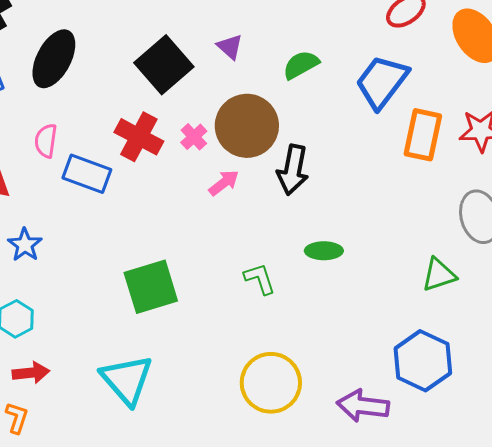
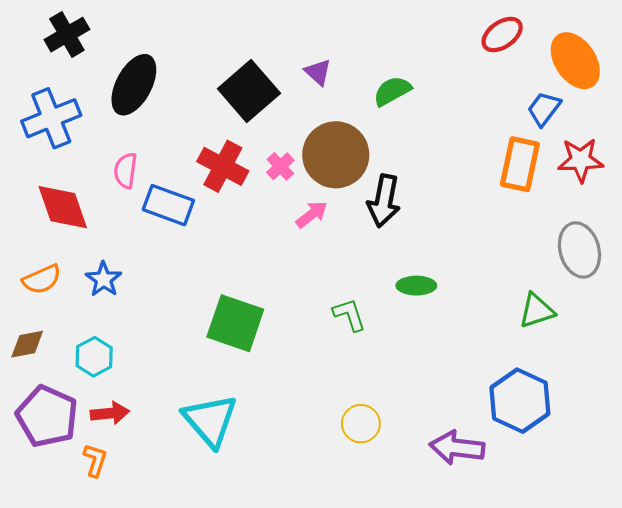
blue trapezoid: (382, 82) -> (544, 109), moved, size x0.6
green square: (151, 287) -> (235, 323), turned 36
yellow circle: (271, 383) -> (361, 424), size x0.6

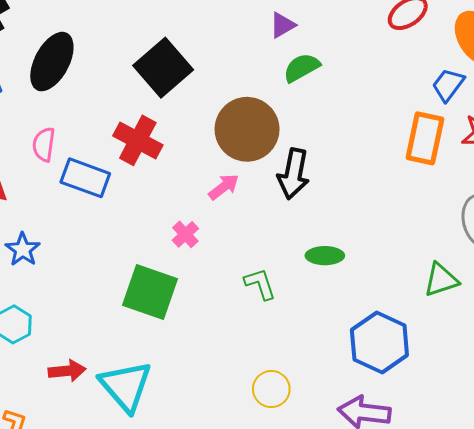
purple triangle: (318, 72) -> (282, 25), moved, turned 48
pink cross: (280, 166) -> (185, 234), moved
blue hexagon: (520, 401) -> (379, 343), moved
red arrow: (110, 413) -> (67, 371), moved

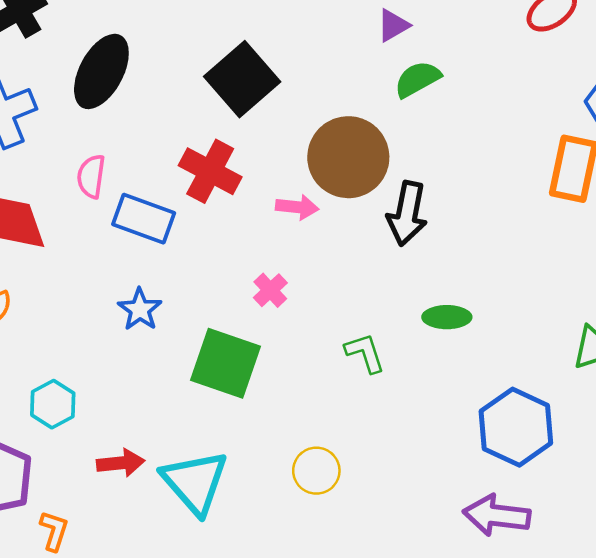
pink arrow: (224, 187) -> (297, 207), moved, turned 44
blue star: (23, 250) -> (140, 309), moved
yellow circle: (271, 389) -> (316, 471), moved

